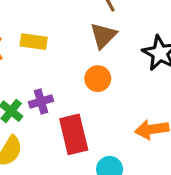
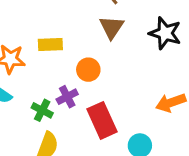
orange circle: (98, 79) -> (88, 70), moved

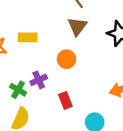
orange circle: (88, 70) -> (67, 59), moved
red rectangle: (102, 120) -> (65, 100), size x0.6

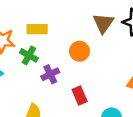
brown triangle: (77, 26) -> (103, 23), moved
green cross: (18, 90) -> (29, 55), moved

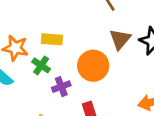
orange circle: (79, 51) -> (93, 66), size x1.5

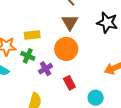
brown triangle: (120, 39) -> (70, 22), moved

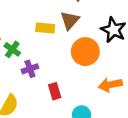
yellow rectangle: (32, 35) -> (45, 28), moved
orange circle: (66, 49) -> (85, 52), moved

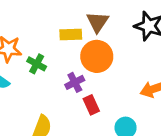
orange circle: (85, 52) -> (97, 56), moved
purple cross: (30, 69) -> (75, 82), moved

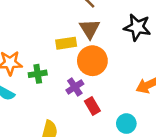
green cross: (37, 64) -> (38, 74), turned -30

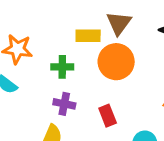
green cross: (38, 74) -> (62, 67), moved
purple cross: (75, 87) -> (64, 104), moved, turned 36

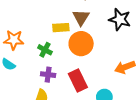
green cross: (62, 67) -> (45, 50), turned 32
red rectangle: (108, 116) -> (78, 80), size x1.5

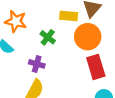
purple cross: (48, 75) -> (37, 64), moved
red rectangle: (78, 80) -> (96, 67), moved

